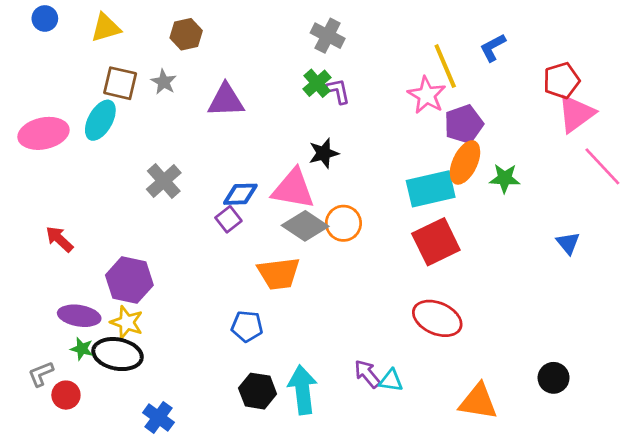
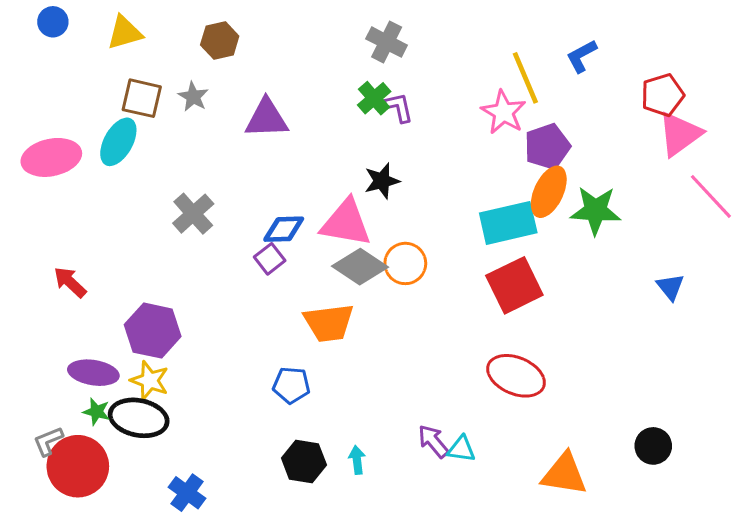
green star: (505, 178) -> (596, 210), size x1.4
cyan arrow: (302, 390) -> (357, 460), size x0.5
red circle: (66, 395) -> (78, 466), size x1.8

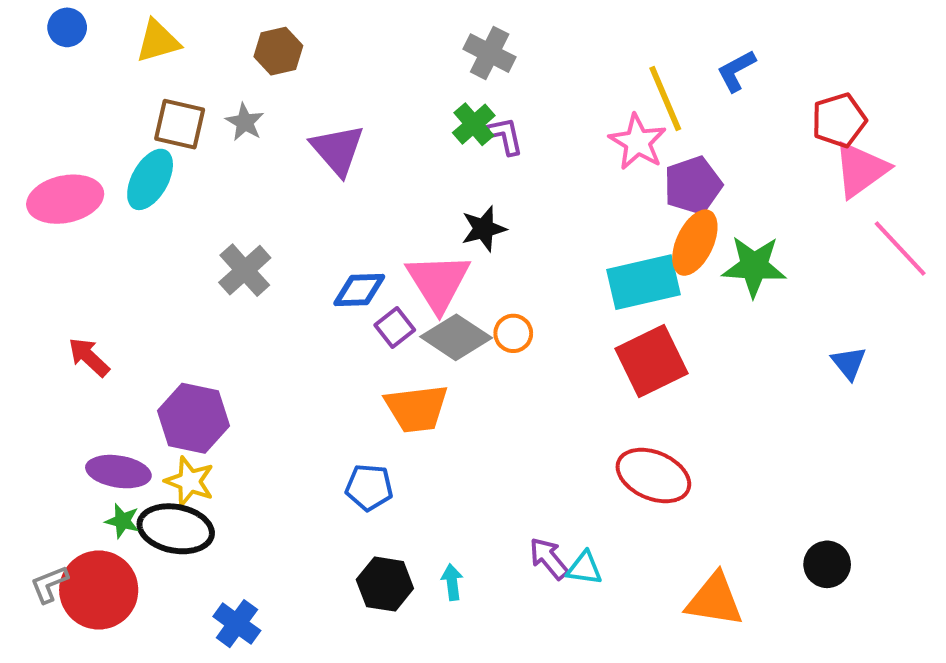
purple triangle: (267, 118) -> (338, 150), turned 51
pink triangle: (346, 223) -> (438, 282), turned 48
purple square: (270, 259) -> (395, 327), moved
orange circle: (405, 263) -> (513, 333), size x0.7
gray L-shape: (48, 441) -> (49, 584), moved

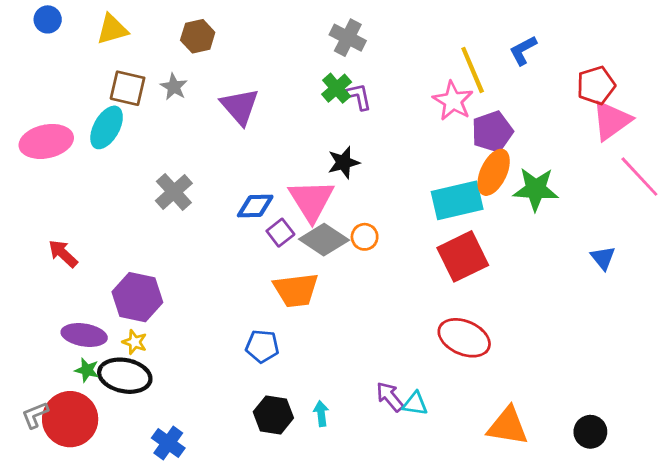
yellow star: (190, 481) -> (135, 342), size x0.7
black circle: (827, 564) -> (590, 432), moved

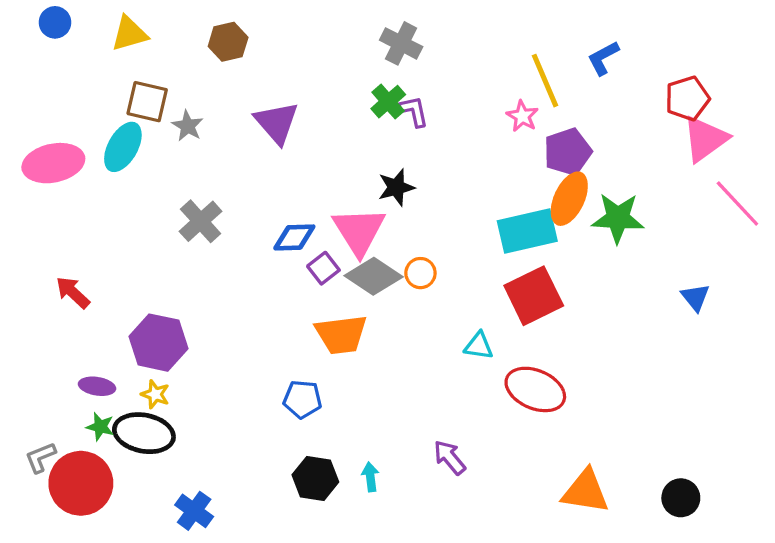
gray star: (174, 87) -> (188, 126), moved
pink star: (453, 101) -> (522, 116), size x0.7
purple ellipse: (84, 335) -> (97, 386), size x0.7
cyan triangle: (415, 404) -> (479, 346), moved
gray L-shape: (35, 415) -> (40, 457), moved

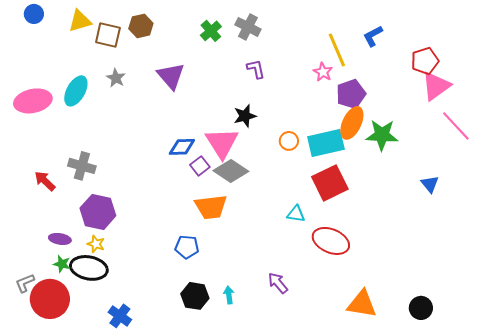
brown square: (147, 102) -> (108, 35), moved
green cross: (388, 102) -> (211, 31), moved
gray cross: (201, 221) -> (82, 166), moved, turned -32
orange circle: (420, 273) -> (289, 141), moved

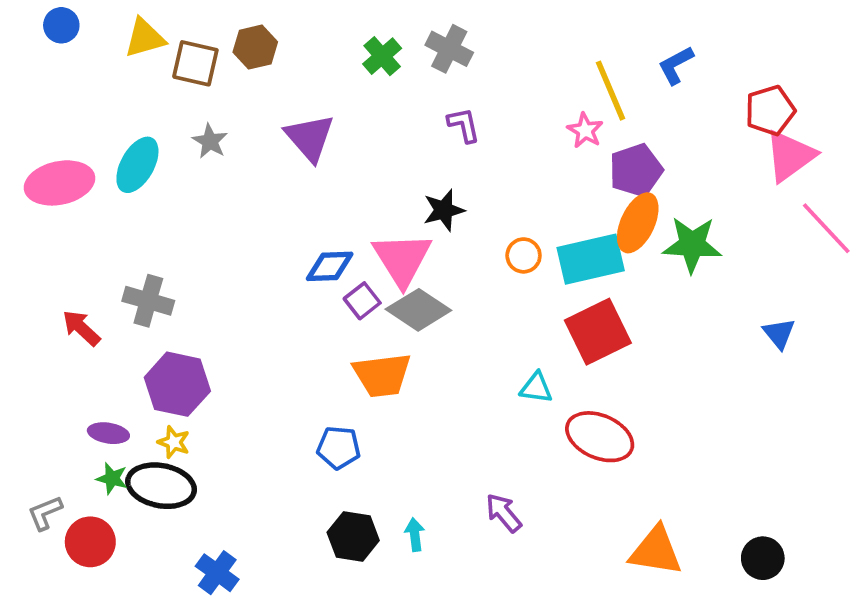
red circle: (50, 299) -> (90, 542), size x0.7

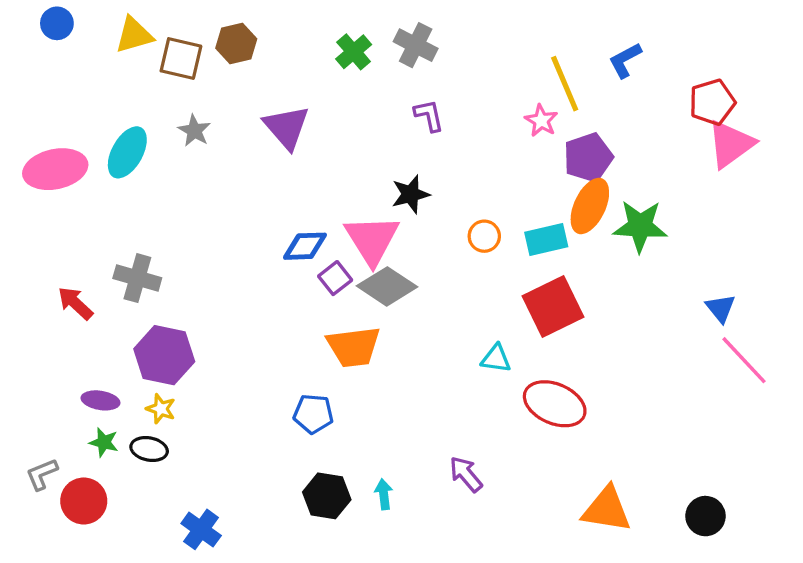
pink line: (826, 228) -> (744, 360), moved
cyan rectangle: (591, 259) -> (546, 240), size x0.7
black ellipse: (161, 486) -> (149, 449), size x0.6

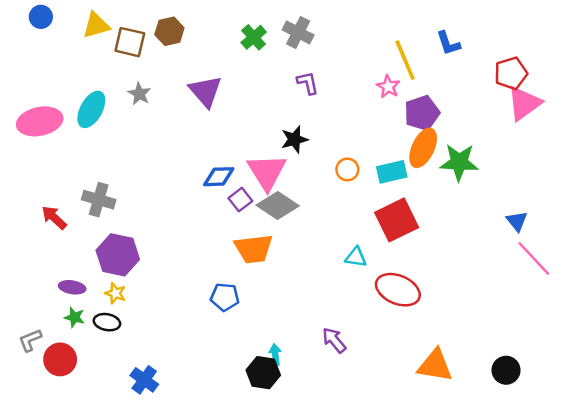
blue L-shape: (625, 60) -> (448, 43), turned -80
black hexagon: (327, 496) -> (263, 373), moved

